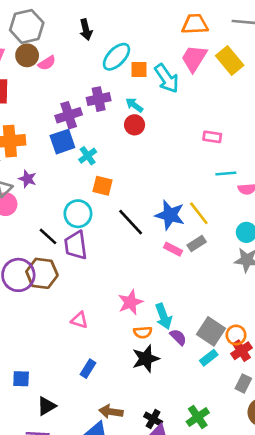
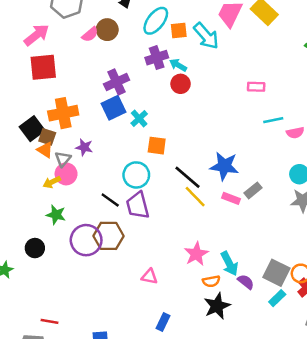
brown circle: (27, 55) -> (107, 30), moved
purple cross: (99, 99) -> (157, 58), moved
yellow line: (199, 213) -> (195, 197), moved

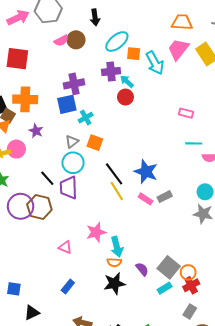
pink arrow: (37, 35) -> (18, 18), moved
gray triangle: (63, 159) -> (72, 142), moved
pink star: (196, 254) -> (96, 232), moved
cyan arrow: (229, 264) -> (117, 247), moved

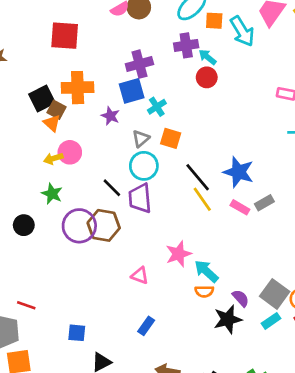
purple star: (36, 131) -> (110, 116), moved
cyan arrow: (117, 247) -> (206, 271), turned 150
black star: (114, 283) -> (228, 319), moved

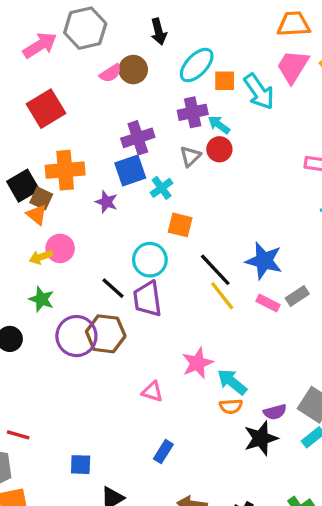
red square: (65, 36) -> (46, 109), turned -32
gray triangle: (141, 139) -> (190, 156), moved
purple semicircle: (241, 298) -> (275, 412), turned 120

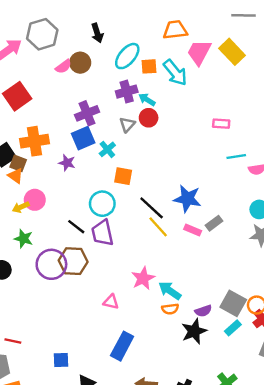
orange trapezoid: (294, 24) -> (175, 30), moved
blue rectangle: (163, 452) -> (122, 346), size x1.6

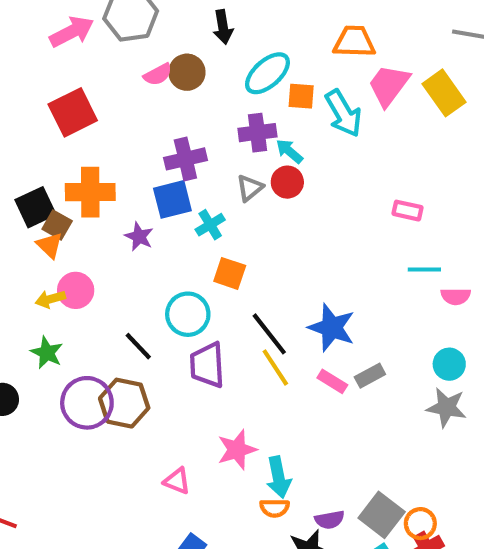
purple trapezoid: (102, 233) -> (207, 365), moved
cyan arrow: (170, 291) -> (279, 477), turned -145

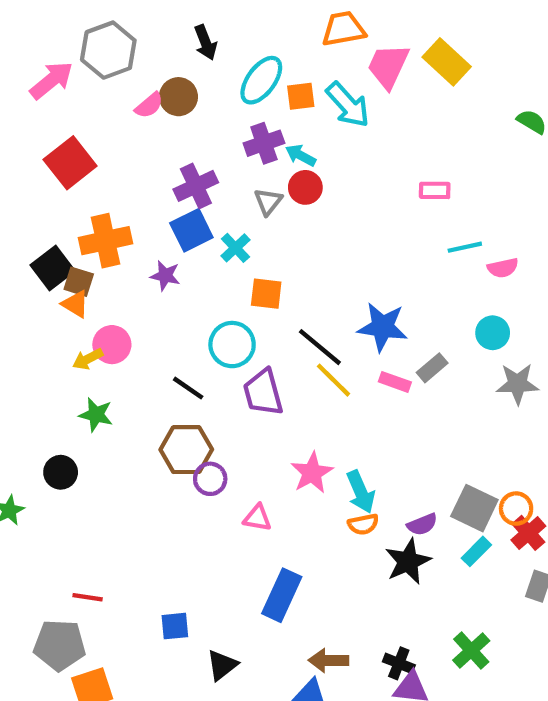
cyan circle: (449, 364) -> (493, 333), moved
purple circle: (87, 403) -> (210, 479), moved, size x0.6

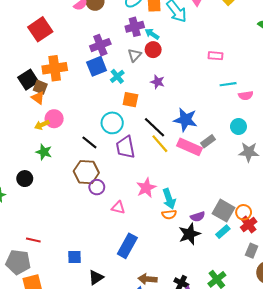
purple star: (165, 276) -> (158, 82), moved
pink rectangle: (395, 382) -> (190, 147), size x1.6

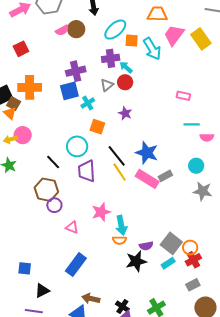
red square: (40, 29) -> (21, 49), size x0.7
gray rectangle: (252, 251) -> (193, 285), turned 32

